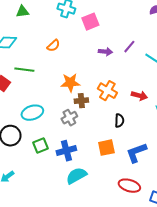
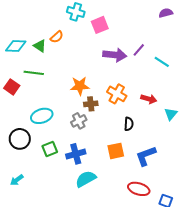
green triangle: (22, 12) -> (40, 46), moved, turned 40
orange semicircle: (53, 46) -> (57, 37), moved
purple arrow: (105, 52) -> (115, 55), size x1.6

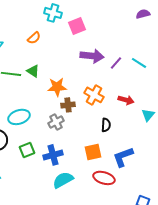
green triangle: (40, 46) -> (33, 71), moved
purple line: (139, 50) -> (116, 63), moved
red ellipse: (139, 189) -> (104, 178), moved

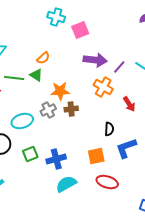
orange semicircle: (34, 38) -> (43, 58), moved
orange cross: (94, 95) -> (103, 87), moved
red arrow: (126, 100) -> (129, 104), turned 42
gray cross: (56, 122) -> (48, 110), moved
blue L-shape: (123, 157) -> (126, 148), moved

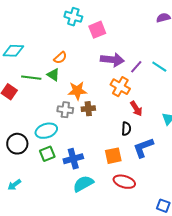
red arrow: (129, 104) -> (136, 109), moved
gray cross: (48, 110) -> (65, 110), turned 35
cyan ellipse: (22, 121) -> (46, 131), moved

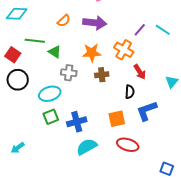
purple arrow: (112, 60) -> (95, 23), moved
green triangle: (53, 75) -> (55, 52), moved
orange star: (77, 91) -> (92, 53), moved
brown cross: (88, 109) -> (102, 75), moved
black circle: (17, 144) -> (18, 80), moved

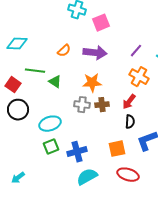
purple line: (140, 30) -> (136, 51), moved
orange cross: (124, 50) -> (139, 77), moved
red arrow: (140, 72) -> (129, 102), moved, turned 70
gray cross: (69, 73) -> (82, 105), moved

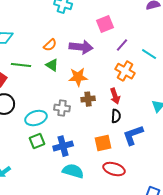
pink square: (101, 23) -> (105, 24), moved
green triangle: (55, 82) -> (52, 65), moved
red arrow: (129, 102) -> (115, 96), turned -56
gray cross: (82, 105) -> (62, 108), moved
cyan semicircle: (87, 177) -> (73, 171), turned 45

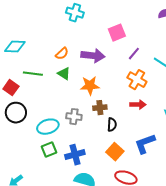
red arrow: (115, 96) -> (138, 105), moved, turned -70
black semicircle: (116, 116) -> (112, 125), moved
orange square: (103, 143) -> (115, 152), turned -36

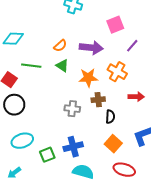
orange cross: (137, 80) -> (117, 72), moved
cyan ellipse: (48, 127) -> (22, 141), moved
green square: (49, 150) -> (47, 155), moved

